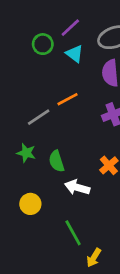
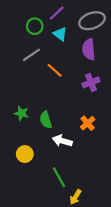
orange line: (68, 99) -> (55, 70), turned 70
gray line: (39, 117) -> (31, 55), moved

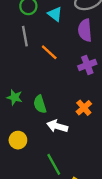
gray line: (31, 55) -> (25, 36), turned -66

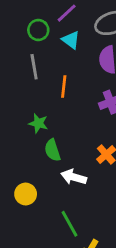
orange line: (49, 52) -> (64, 87), turned 54
green star: (14, 97) -> (38, 123), moved

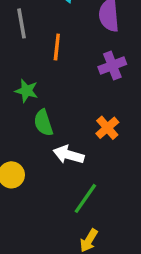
green line: (69, 224) -> (85, 198), moved, turned 64

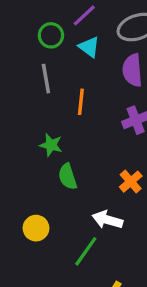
white arrow: (69, 155) -> (107, 220), moved
green line: (85, 198) -> (86, 251), moved

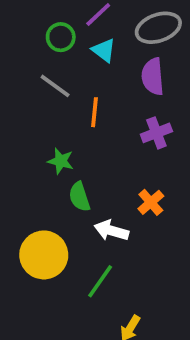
gray line: (46, 79) -> (55, 86), turned -44
white arrow: (107, 220) -> (111, 231), moved
yellow circle: (36, 228) -> (44, 255), size x1.6

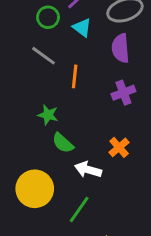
green semicircle: (79, 197) -> (63, 143), turned -30

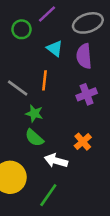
cyan triangle: (82, 28) -> (55, 48), moved
gray line: (44, 56) -> (18, 88), moved
green star: (48, 115) -> (34, 114), moved

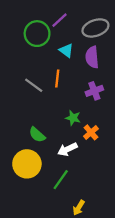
green circle: (22, 29) -> (37, 34), size x1.5
green star: (34, 114) -> (73, 118), moved
green semicircle: (34, 138) -> (37, 135), moved
white arrow: (56, 161) -> (67, 149), turned -42

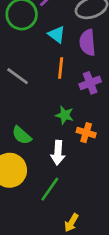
orange line: (57, 79) -> (61, 68), moved
orange cross: (91, 132) -> (86, 133), turned -32
white arrow: (67, 149) -> (58, 153), turned -60

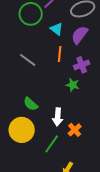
purple semicircle: (87, 42) -> (80, 35), turned 42
green star: (65, 115) -> (73, 85), moved
orange cross: (86, 133) -> (75, 130), moved, turned 32

